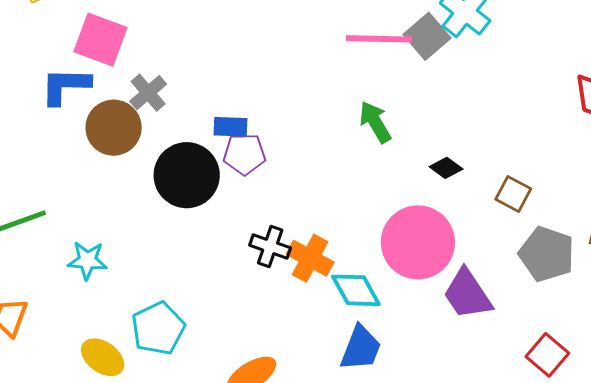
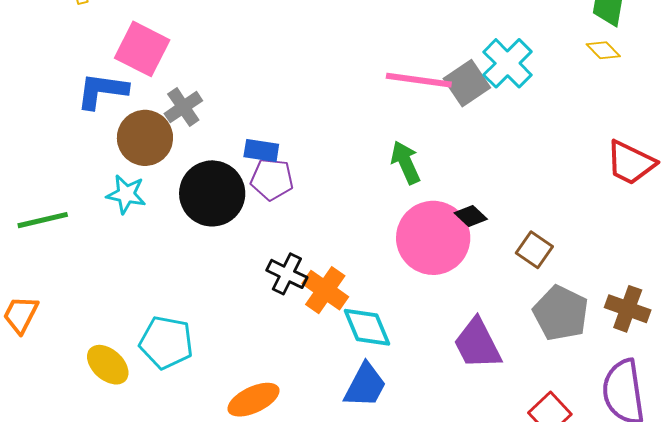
pink circle: (418, 242) -> (433, 238), moved
cyan star: (87, 260) -> (126, 194), moved
cyan pentagon: (158, 328) -> (166, 342), turned 30

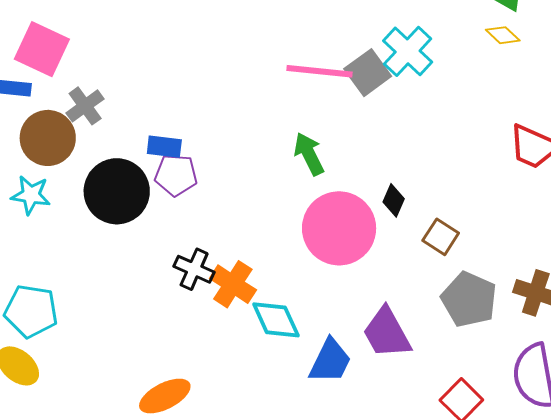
black diamond: (471, 216) -> (394, 200), moved, turned 72
cyan pentagon: (166, 342) -> (31, 311), moved
blue trapezoid: (365, 385) -> (330, 361), moved

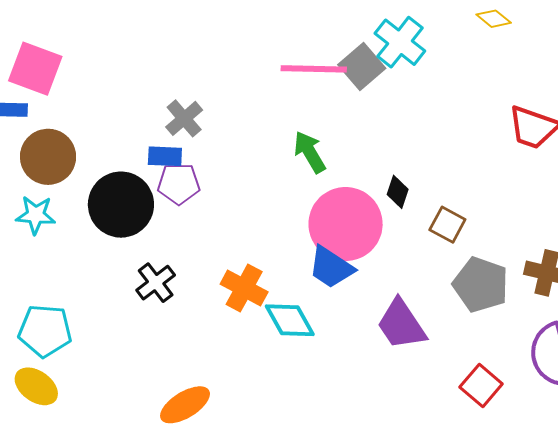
gray cross: (85, 106) -> (184, 118), moved
black cross: (194, 269) -> (156, 283), moved, turned 33
blue trapezoid: (330, 361) -> (331, 267), moved, turned 102

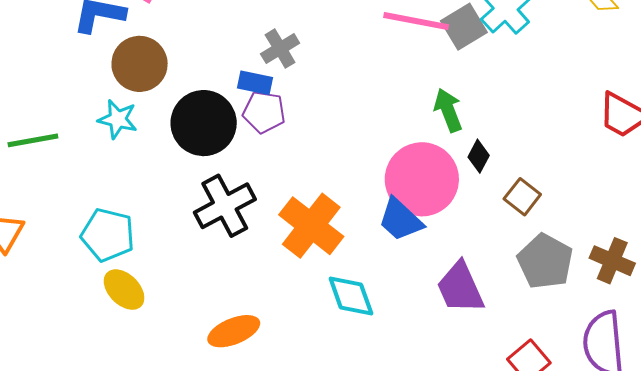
green arrow: (310, 152) -> (448, 110), moved
black cross: (156, 283) -> (225, 206), size x1.5
orange cross: (244, 288) -> (311, 226), size x1.4
cyan diamond: (290, 320) -> (351, 296), moved
yellow ellipse: (36, 386) -> (124, 290), moved

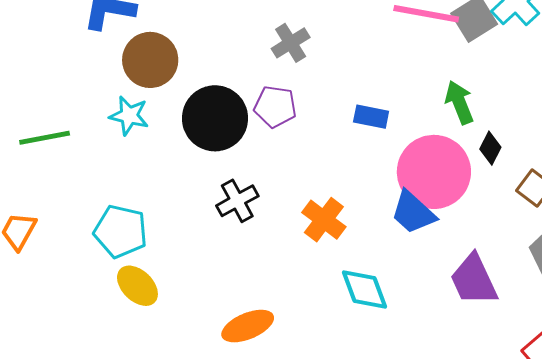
blue rectangle: (255, 83) -> (371, 117), moved
black cross: (225, 206) -> (237, 201), size x0.7
orange cross: (311, 226) -> (324, 220), size x0.7

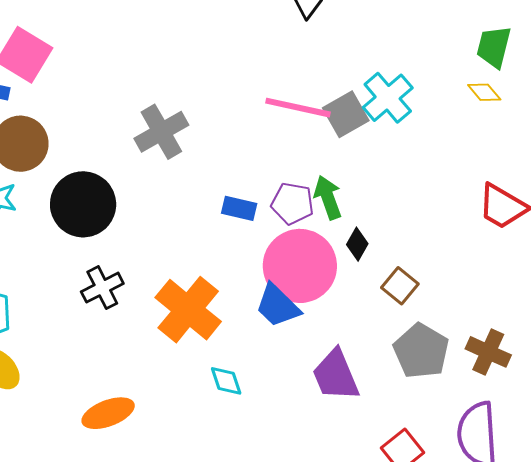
gray cross: (291, 43) -> (161, 132), size x1.4
purple pentagon: (275, 107) -> (292, 203), moved
orange cross: (324, 220) -> (188, 310), size x1.5
cyan diamond: (364, 289) -> (226, 381), size x0.7

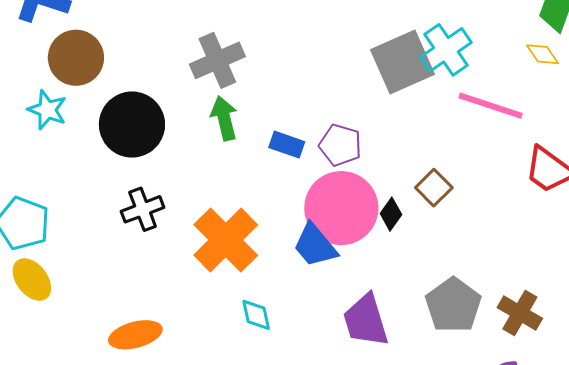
pink line: (298, 108) -> (491, 106), moved
gray square: (346, 114) -> (402, 62), size x1.4
green arrow: (328, 197) -> (224, 118), moved
black diamond: (357, 244) -> (391, 214), moved
brown square: (400, 286) -> (434, 188), moved

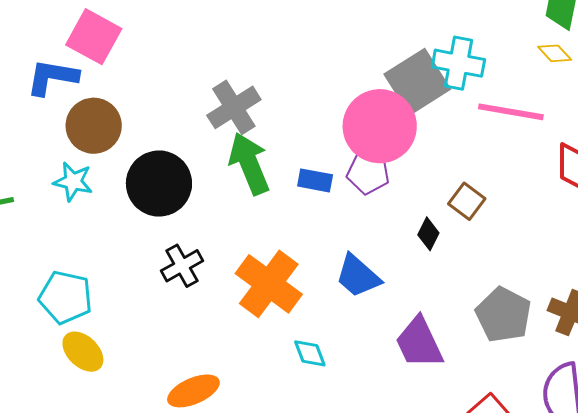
cyan cross: (446, 50) -> (458, 63), turned -36
green arrow: (224, 118) -> (249, 164), size x1.4
pink circle: (341, 208) -> (380, 126), moved

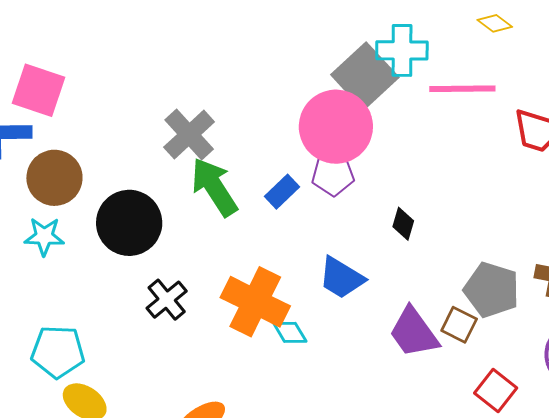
blue rectangle: (315, 180) -> (282, 192), turned -44
brown square: (467, 201) -> (459, 325), moved
cyan diamond: (310, 353) -> (290, 332), moved

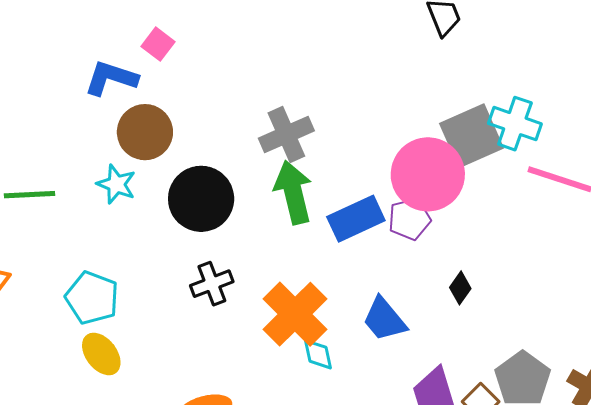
pink square: (39, 90) -> (158, 44), size x0.6
purple pentagon: (333, 175) -> (410, 219), turned -30
blue rectangle: (282, 192) -> (356, 219), size x1.6

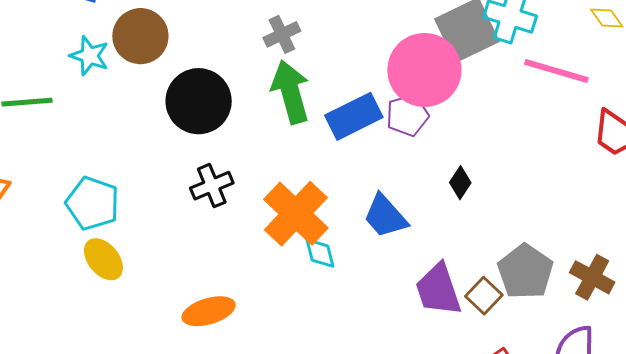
gray cross: (286, 135) -> (282, 34), size x0.7
cyan star: (116, 184) -> (89, 56), moved

